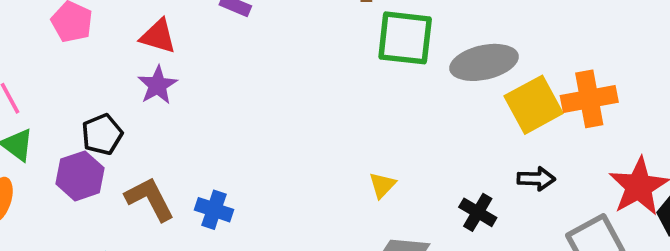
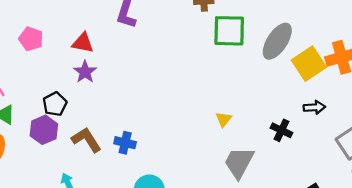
gray ellipse: (484, 62) -> (277, 41), turned -39

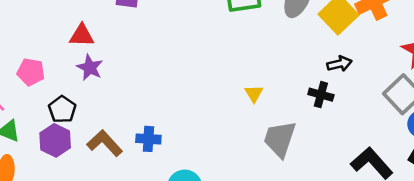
pink pentagon: (31, 39) -> (31, 72), moved
black arrow: (314, 107) -> (339, 64), moved

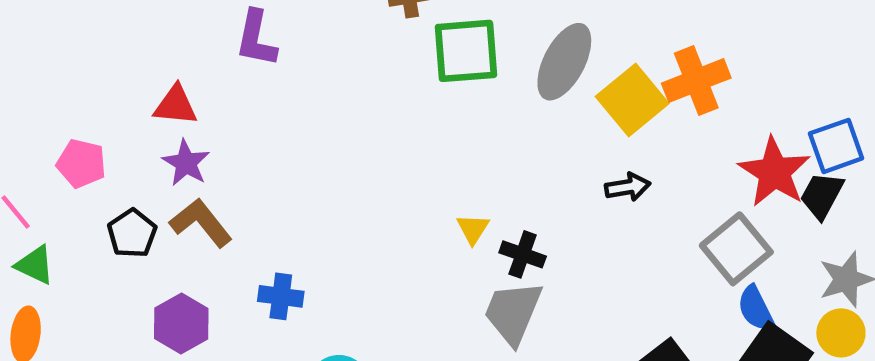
black cross: (321, 95) -> (523, 254), moved
purple hexagon: (55, 140) -> (181, 323), moved
brown L-shape: (105, 143) -> (201, 223), moved

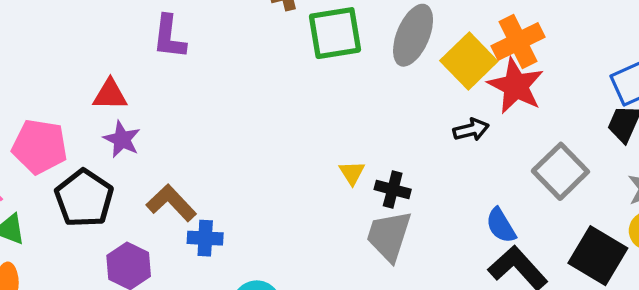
pink pentagon: (81, 163) -> (40, 146), size x1.4
red star: (774, 172) -> (516, 86), moved
brown L-shape: (201, 223) -> (171, 203), moved
black pentagon: (132, 233) -> (84, 198), size x1.5
blue semicircle: (756, 308) -> (501, 225), moved

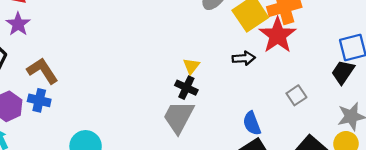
gray square: (560, 171) -> (296, 95), size x0.6
yellow triangle: (352, 173) -> (191, 66), moved
blue cross: (205, 238) -> (39, 100), moved

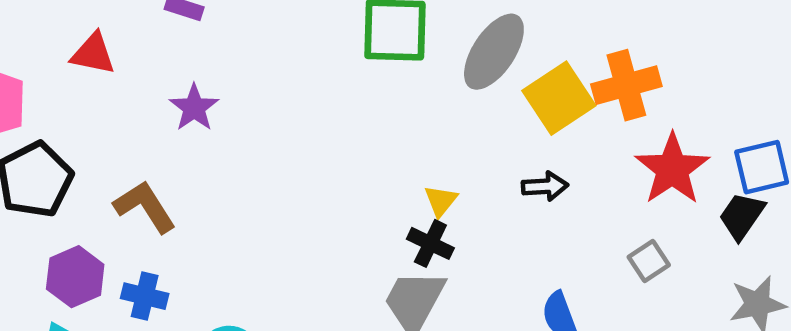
purple star: (18, 24) -> (194, 108), moved
red star: (278, 35) -> (672, 169), moved
blue cross: (39, 100) -> (145, 296), moved

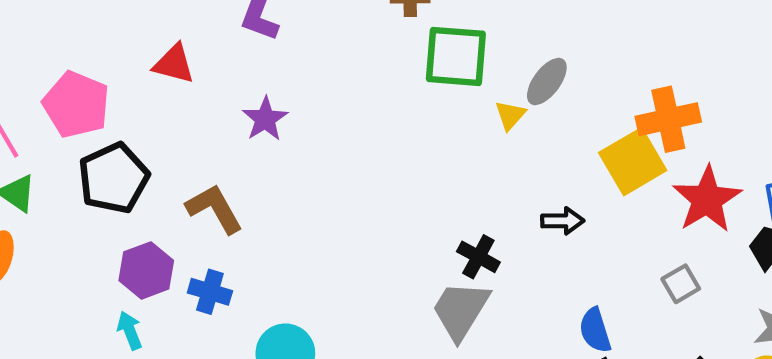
gray ellipse: (494, 52) -> (547, 81), size x0.7
yellow square: (559, 98) -> (633, 162), moved
black arrow: (545, 186) -> (563, 221), moved
yellow triangle: (441, 201) -> (510, 115), moved

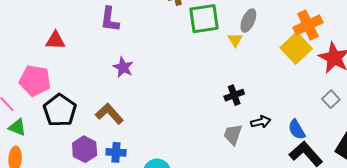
red triangle: (174, 64) -> (55, 40), moved
black arrow: (563, 221) -> (261, 122), moved
black cross: (478, 257) -> (234, 95), moved, turned -36
gray trapezoid: (461, 310) -> (233, 134), size x0.7

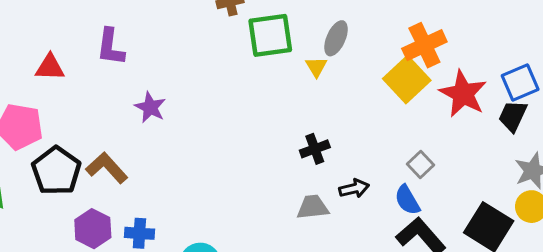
purple L-shape: (110, 19) -> (111, 47), moved
gray square: (331, 99) -> (420, 165), moved
brown L-shape: (109, 114) -> (107, 168), moved
gray trapezoid: (233, 134) -> (313, 207), turned 65

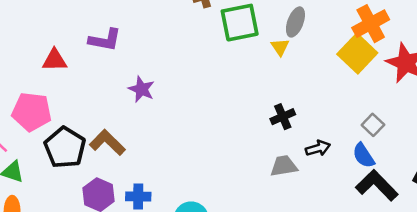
purple L-shape: (111, 47) -> (105, 40), turned -84

